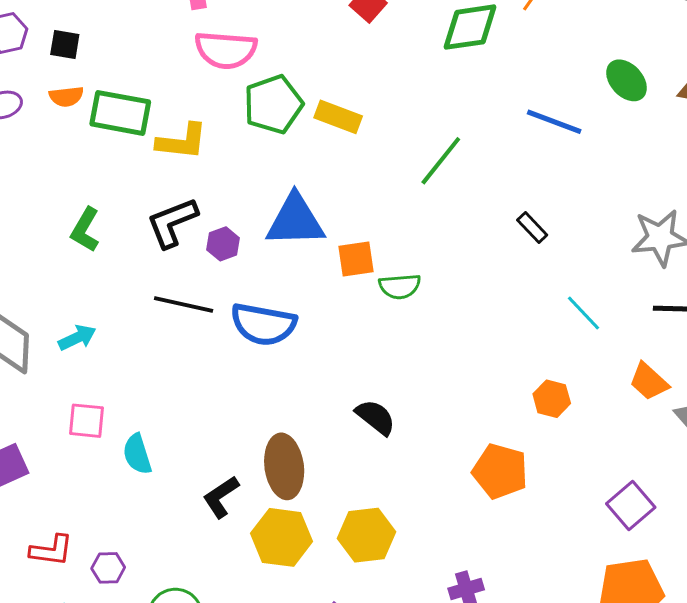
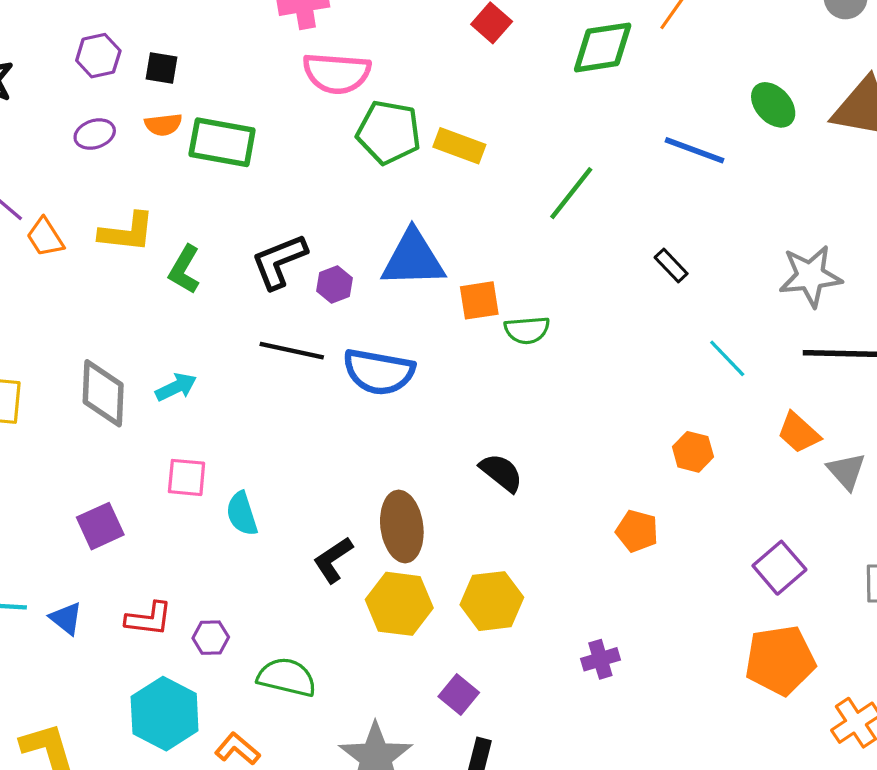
green pentagon: (273, 104) -> (389, 132), turned 30
yellow L-shape: (182, 142) -> (127, 232), moved
orange pentagon: (500, 471) -> (637, 531), size x0.7

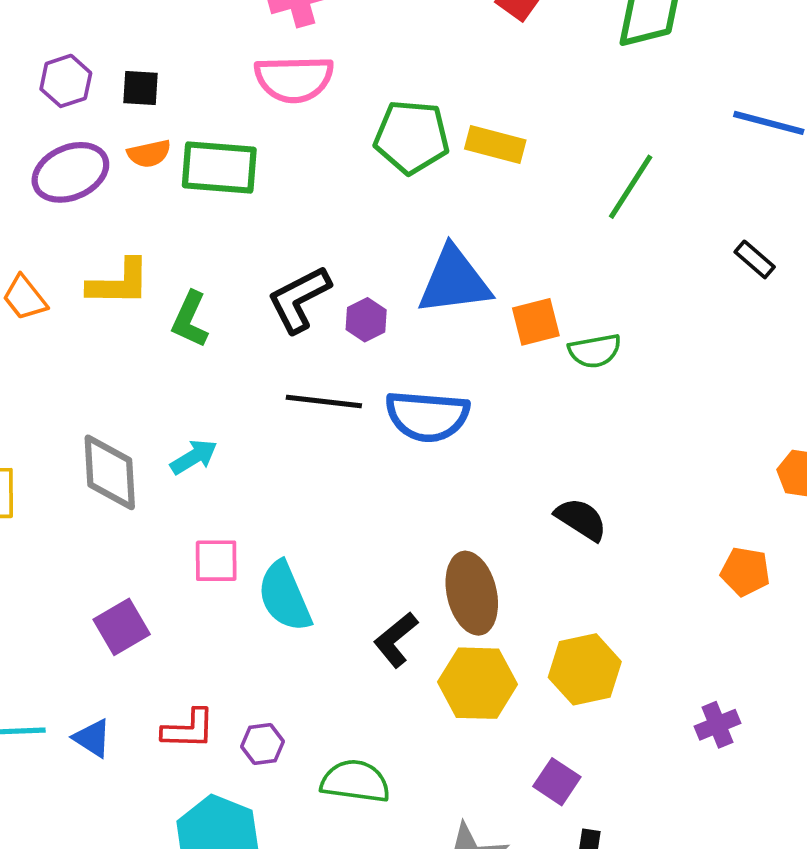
pink semicircle: (337, 73) -> (294, 79), moved
purple ellipse: (95, 134) -> (70, 172), size x1.6
cyan semicircle: (242, 514) -> (285, 596), size x1.4

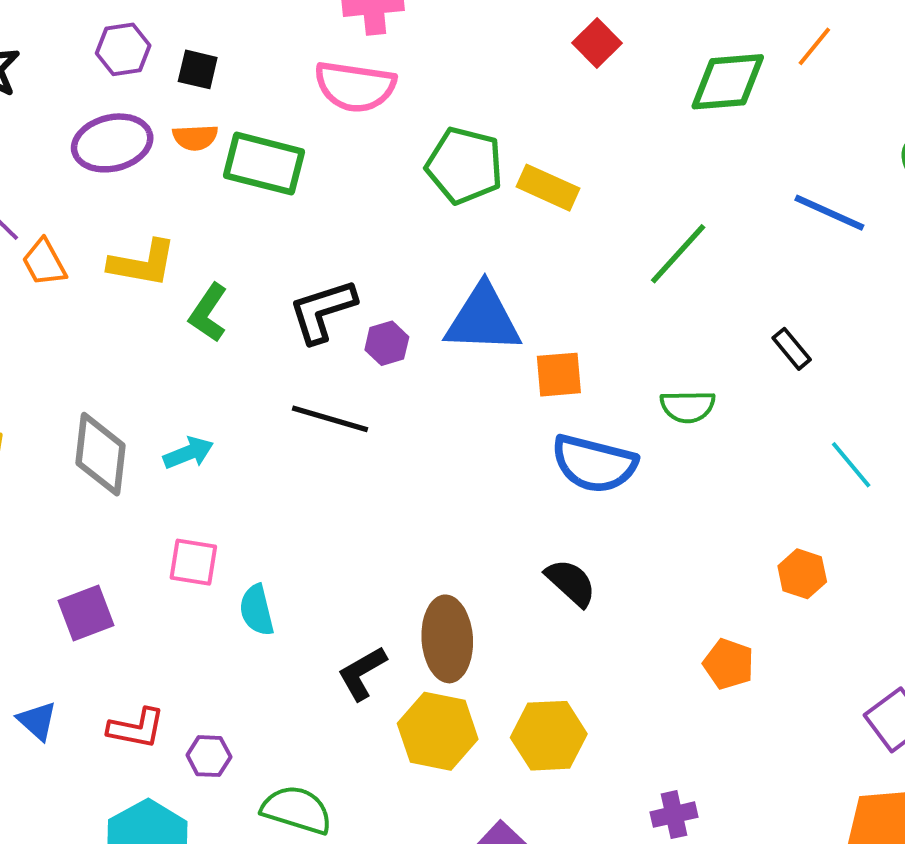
green semicircle: (595, 351) -> (688, 407), moved
blue semicircle: (427, 416) -> (594, 464), moved
cyan semicircle: (285, 596) -> (257, 610), size x0.7

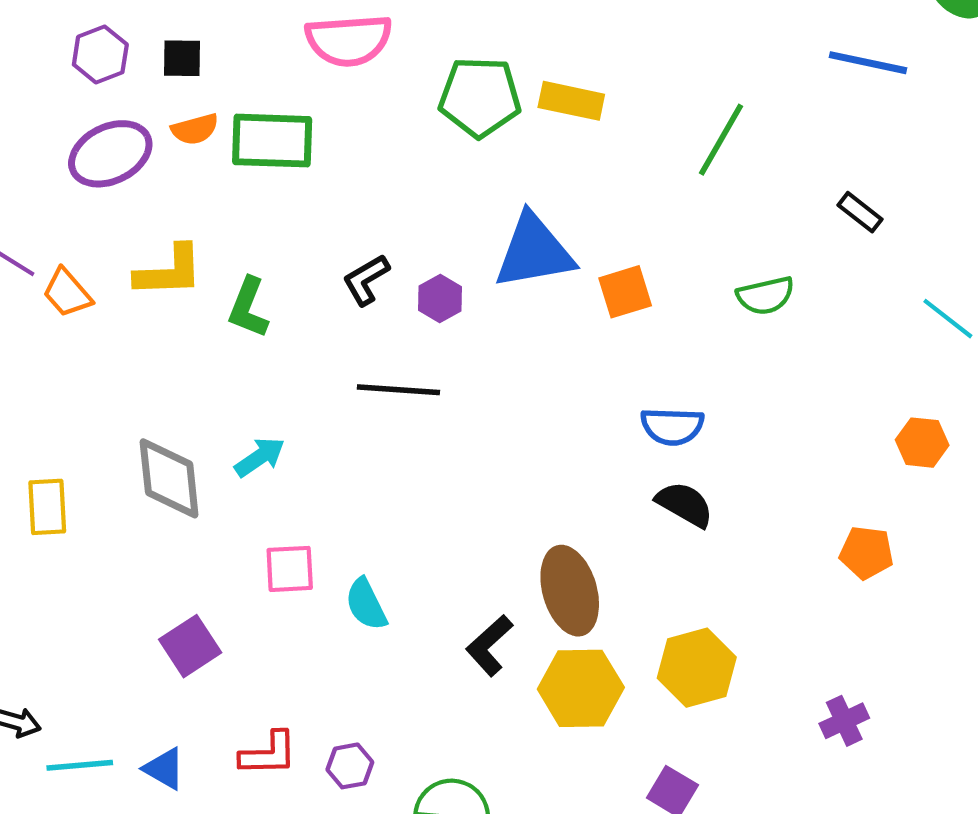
black L-shape: (322, 311) -> (366, 280), size x0.7
blue semicircle: (594, 464) -> (672, 426), moved, size x0.7

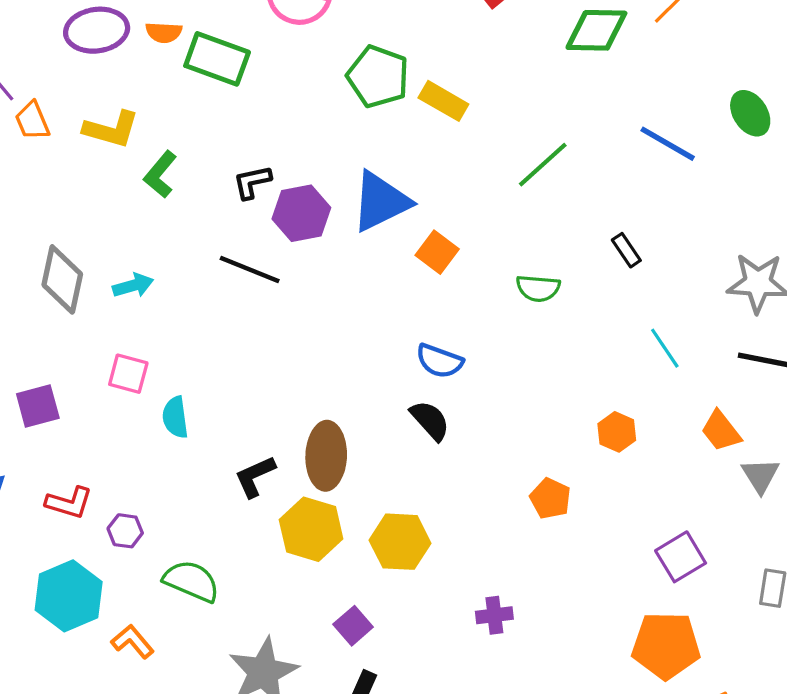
blue triangle: (534, 252) -> (381, 201), turned -34
orange square: (625, 292) -> (437, 252), turned 36
purple hexagon: (440, 299) -> (301, 213), size x1.6

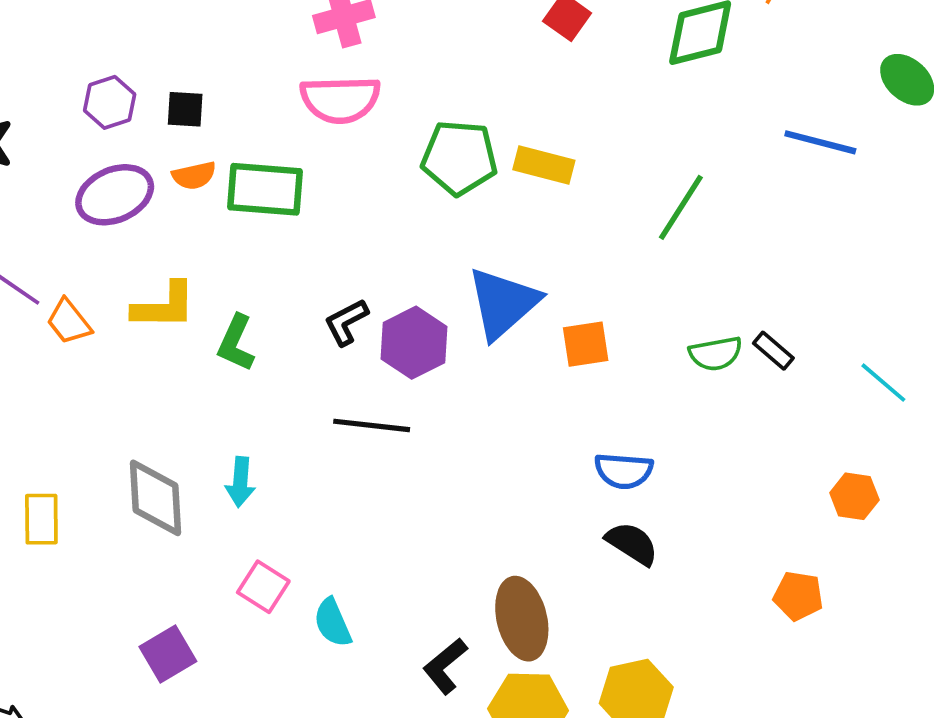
black rectangle: (626, 250) -> (773, 351), moved
orange square: (437, 252) -> (586, 344), turned -30
cyan arrow: (133, 285) -> (240, 482), turned 126
pink square: (128, 374) -> (263, 587), turned 33

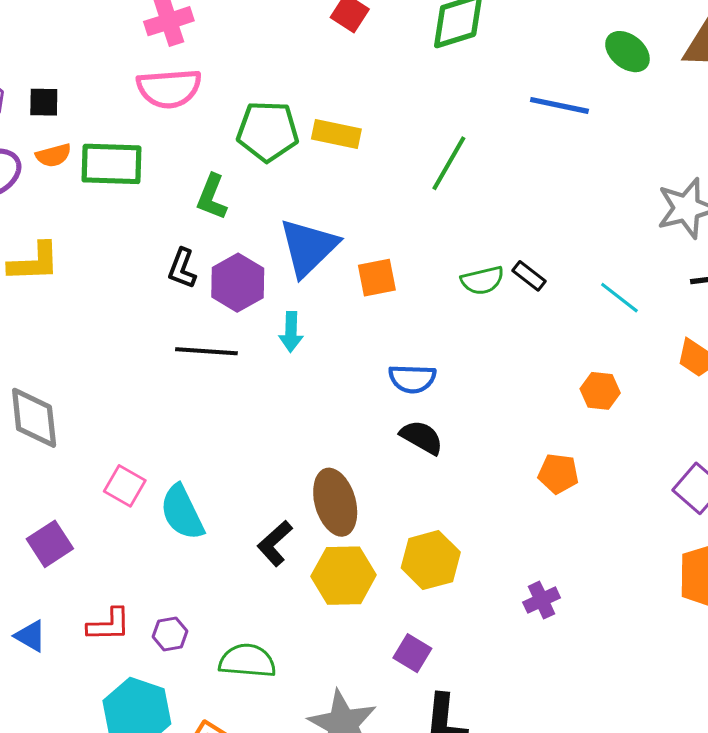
black L-shape: (346, 322) -> (182, 268), turned -39
green L-shape: (236, 343) -> (212, 197), moved
cyan arrow: (240, 482) -> (291, 332), moved
cyan semicircle: (333, 623) -> (182, 512), size x1.4

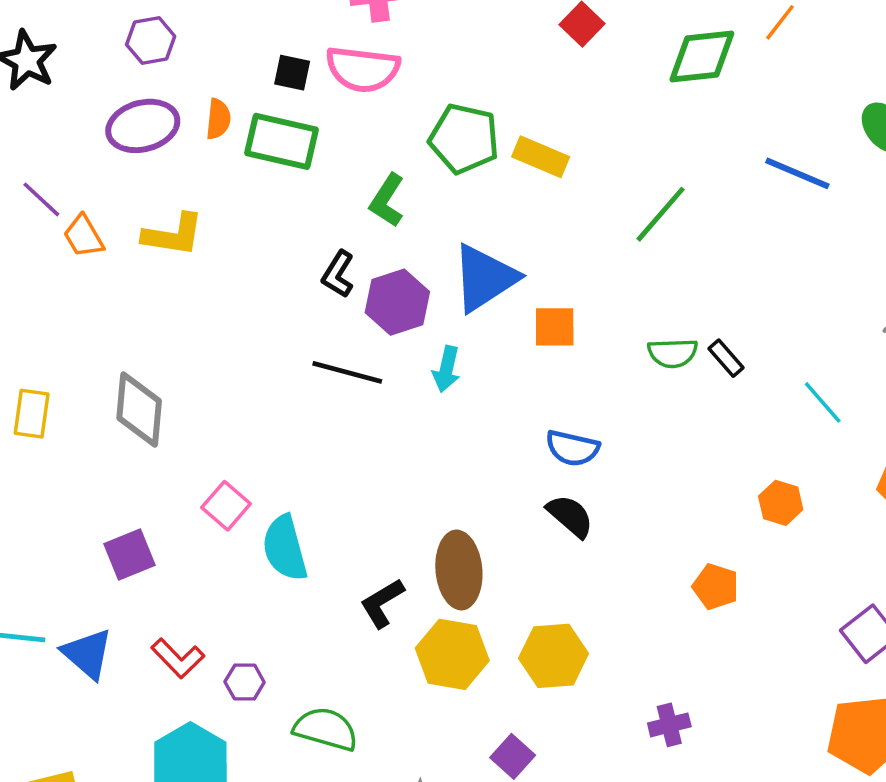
black square: (44, 102) -> (292, 73), moved
orange semicircle: (53, 155) -> (218, 119), turned -80
red L-shape: (109, 625) -> (178, 658), turned 36
blue triangle: (30, 636) -> (87, 654), size x1.4

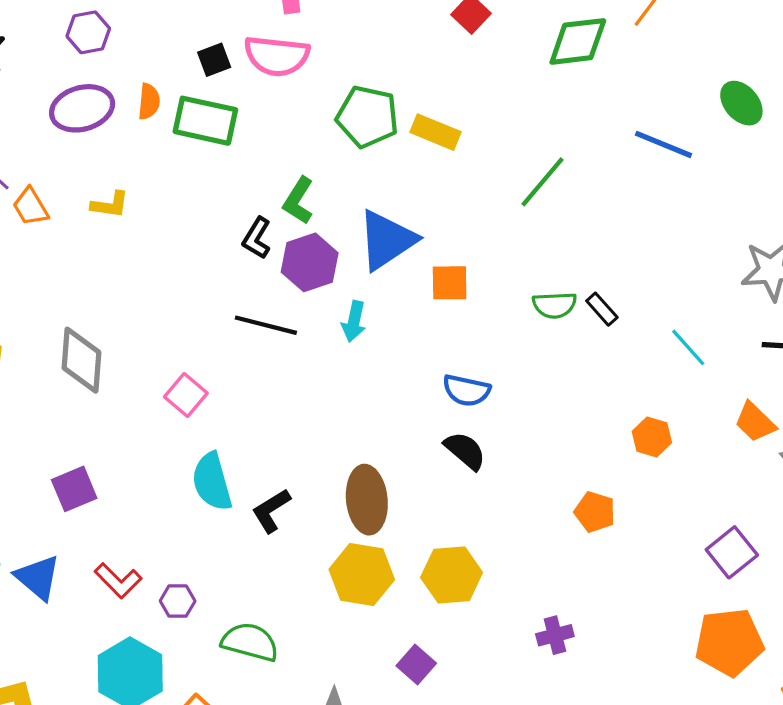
black square: (292, 73) -> (214, 60), turned -32
green L-shape: (387, 200) -> (298, 201), moved
yellow L-shape: (173, 235) -> (110, 205), size x0.7
pink square: (226, 506) -> (186, 395), moved
black L-shape: (382, 603) -> (271, 511), moved

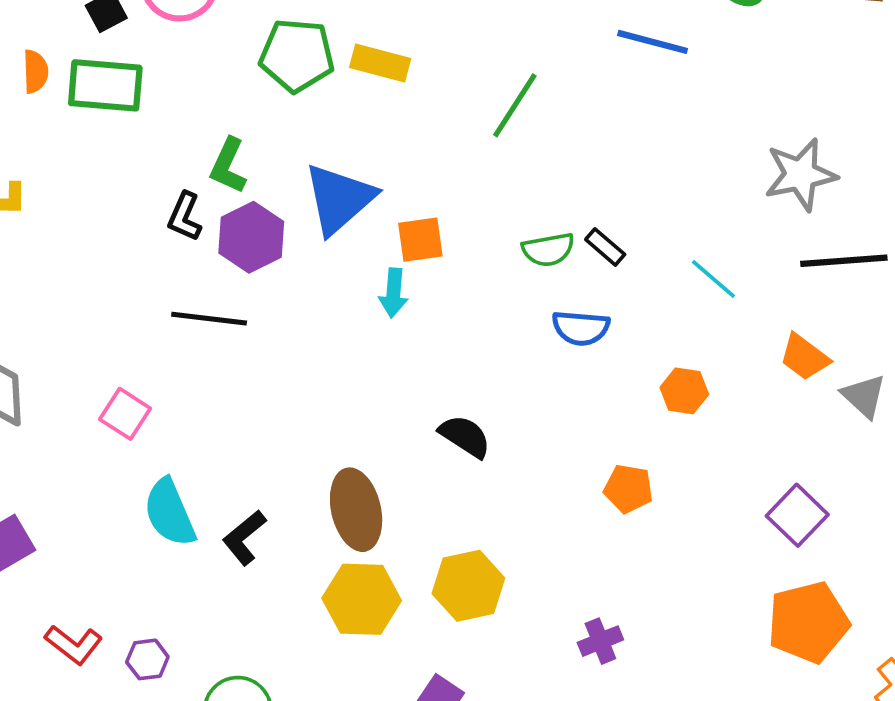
cyan arrow: (354, 321) -> (393, 293), moved
blue semicircle: (466, 390) -> (581, 328), moved

